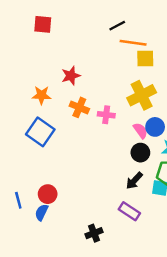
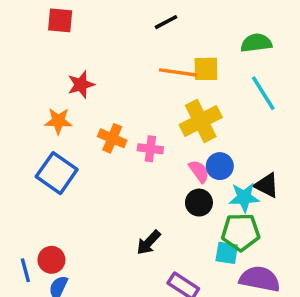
orange line: (133, 43) -> (178, 72), moved
red star: (71, 76) -> (81, 85), moved
black arrow: (134, 181) -> (149, 242), moved
red circle: (48, 194) -> (51, 260), moved

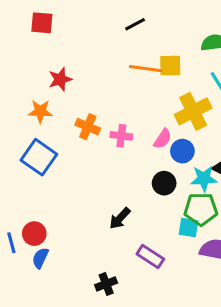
yellow cross: (201, 121) -> (193, 111), moved
pink semicircle: (199, 171) -> (163, 139), moved, turned 70

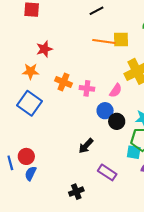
blue circle: (182, 151) -> (105, 111), moved

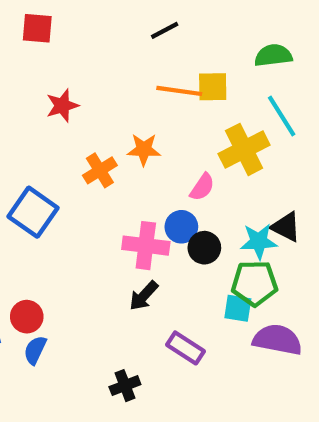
orange star: (31, 71) -> (144, 149), moved
orange cross: (64, 82) -> (100, 170), turned 35
pink cross: (87, 88) -> (146, 246), moved, size x1.5

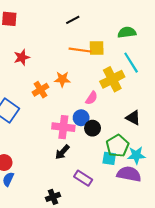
cyan star: (259, 241) -> (136, 155), moved
green pentagon: (254, 283) -> (118, 146), turned -30

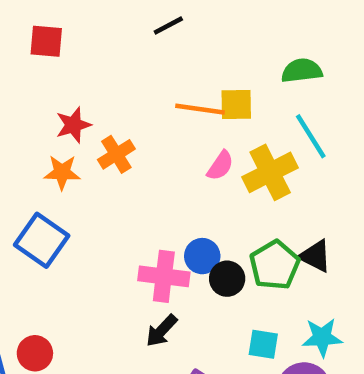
black line: (73, 20) -> (168, 25), moved
orange star: (62, 79) -> (62, 172), moved
orange cross: (40, 90) -> (116, 154), moved
pink semicircle: (91, 98) -> (220, 166), moved
green pentagon: (118, 146) -> (275, 265), moved

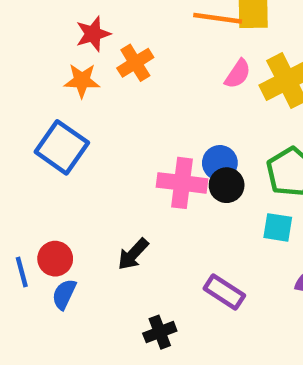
black circle: (227, 279) -> (227, 185), moved
black arrow: (162, 331) -> (133, 254), moved
cyan square: (263, 344) -> (278, 227), moved

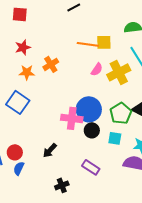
red star: (93, 34) -> (23, 47), moved
blue circle: (220, 163) -> (89, 109), size x1.6
black circle: (227, 185) -> (92, 130), moved

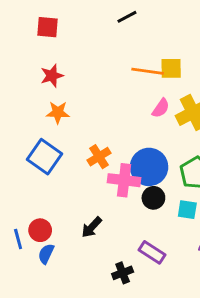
orange cross: (51, 64) -> (99, 157), moved
black cross: (62, 185) -> (123, 273), moved

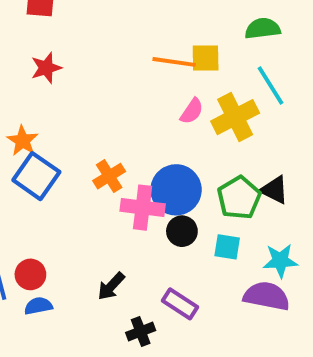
orange star: (58, 112) -> (23, 141), moved, turned 30
black arrow: (92, 227) -> (111, 286), moved
blue semicircle: (46, 254) -> (38, 306), turned 54

